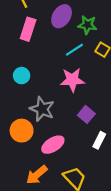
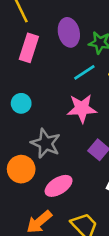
purple ellipse: (62, 16) -> (69, 32), turned -45

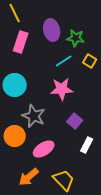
cyan circle: (21, 103) -> (15, 85), size x1.5

